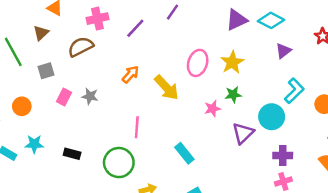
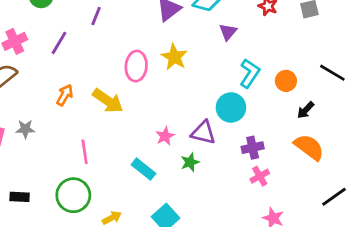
green star: (233, 95) -> (190, 162), moved
pink star: (213, 108) -> (165, 136), moved
purple triangle: (243, 133) -> (203, 133), turned -50

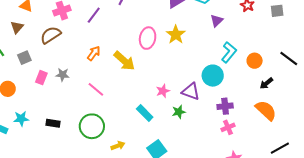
pink line: (85, 152) -> (96, 89), moved, turned -48

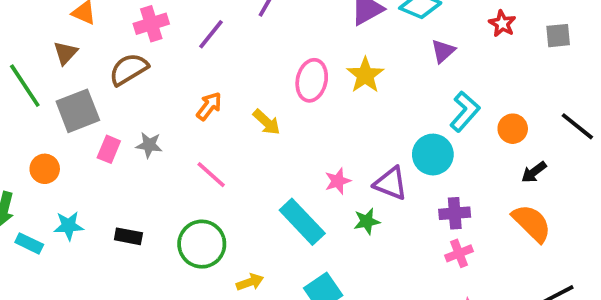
gray square: (24, 58) -> (78, 111), size x1.6
yellow arrow: (124, 61) -> (267, 122), size x0.7
cyan rectangle: (145, 113) -> (302, 222), size x1.4

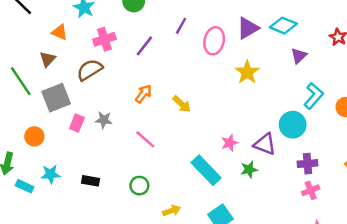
pink ellipse: (312, 80) -> (214, 41), moved
green circle: (202, 244) -> (139, 186), size x0.6

